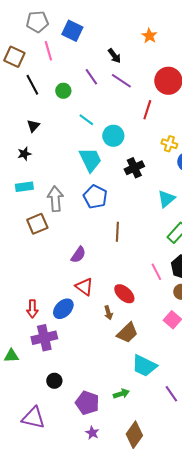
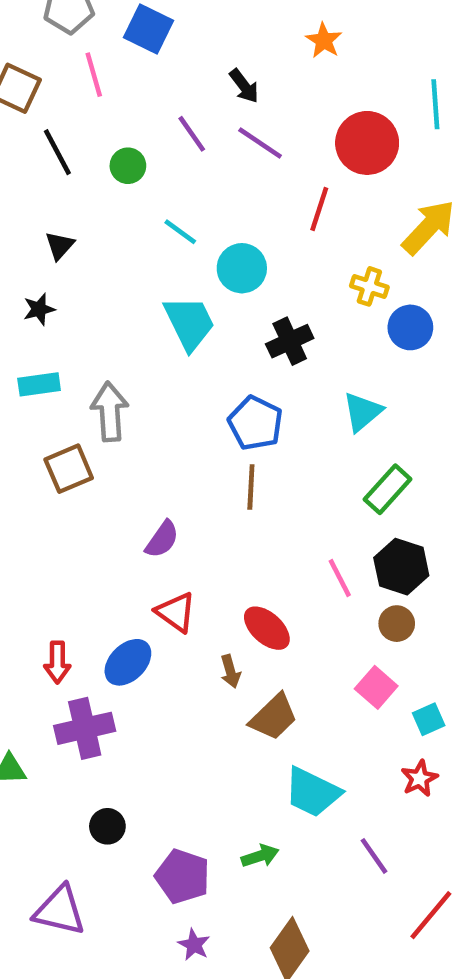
blue pentagon: (95, 197) -> (255, 423), moved

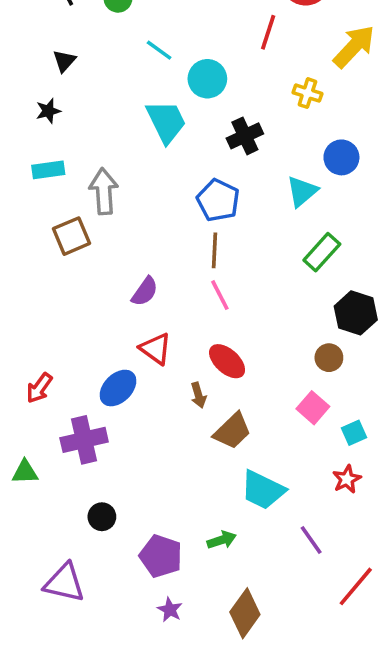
blue circle: (410, 327) -> (341, 157), moved
black hexagon: (401, 567) -> (356, 313), moved
pink line: (340, 578) -> (220, 295), moved
red arrow: (57, 662) -> (39, 388), moved, turned 36

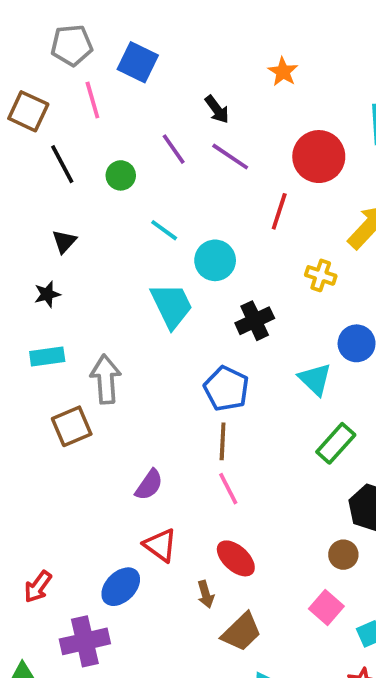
cyan triangle: (302, 191) -> (315, 379), turned -36

